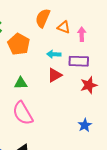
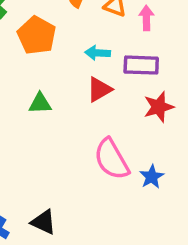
pink semicircle: (23, 113) -> (112, 159), moved

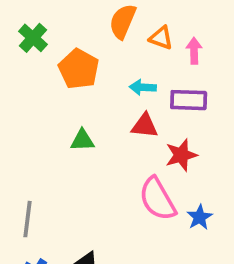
red triangle: (99, 89) -> (145, 126), turned 36
red star: (159, 107) -> (181, 155), moved

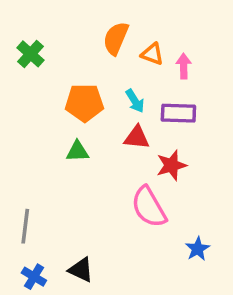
orange pentagon: (79, 69) -> (84, 103), moved, turned -30
cyan arrow: (143, 87) -> (135, 101), turned -125
blue star: (200, 217) -> (198, 249), moved

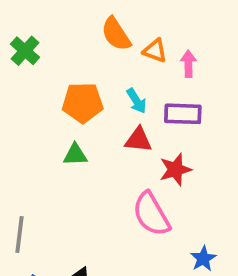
orange semicircle: (116, 38) -> (116, 34), turned -56

